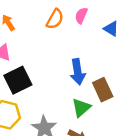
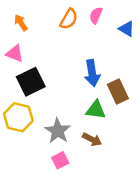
green triangle: (81, 108) -> (96, 110), turned 48

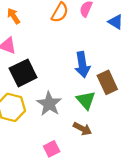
green triangle: (96, 110) -> (86, 100), turned 42
gray star: (58, 131) -> (49, 104), moved

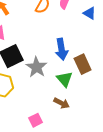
gray star: (49, 104) -> (37, 67), moved

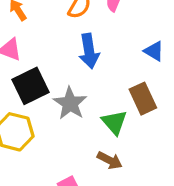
blue triangle: (90, 13) -> (154, 51), moved
blue arrow: (62, 49) -> (89, 51), moved

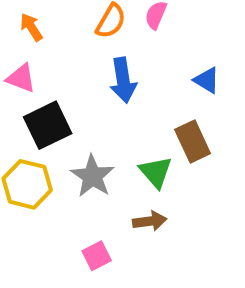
gray star: (70, 103) -> (93, 176), moved
brown arrow: (110, 160) -> (150, 221), turned -35

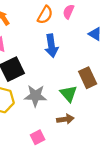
blue triangle: (207, 80) -> (95, 34), moved
gray star: (93, 176) -> (35, 96), turned -30

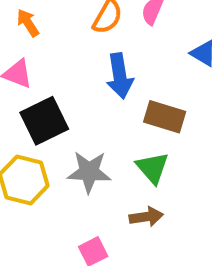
brown rectangle: (88, 78) -> (165, 117), moved, turned -48

